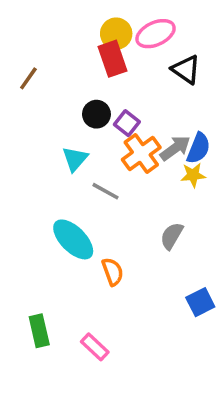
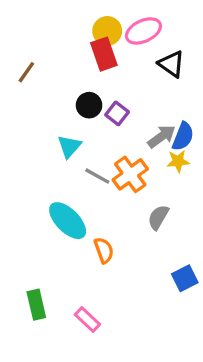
orange cross: (141, 154) -> (130, 174), moved

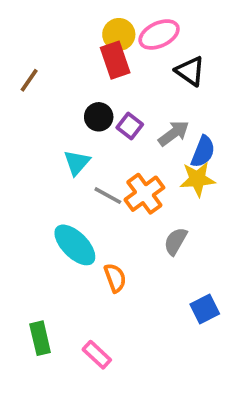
gray arrow: (162, 136) -> (174, 133), moved
yellow star: (178, 161) -> (197, 179), size x1.4

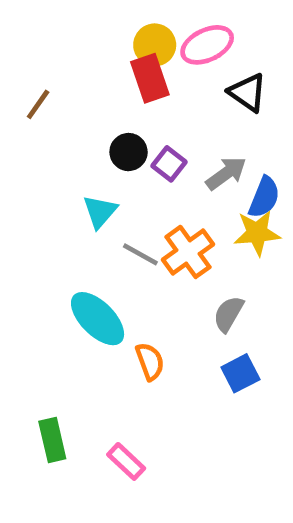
blue square: (205, 309) -> (240, 373), moved

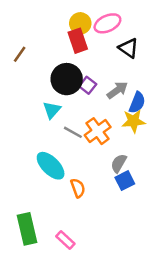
black circle: (129, 152) -> (67, 79), size x1.6
blue square: (240, 373) -> (125, 181), moved
green rectangle: (52, 440) -> (27, 229), size x1.4

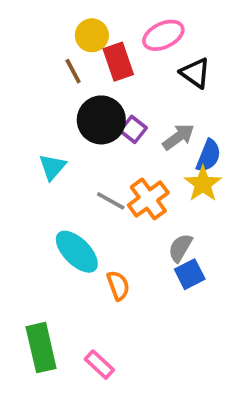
yellow circle: (80, 23) -> (92, 35), moved
brown line: (20, 54) -> (73, 71), moved, turned -63
cyan triangle: (52, 110) -> (52, 167), moved
yellow star: (133, 121) -> (203, 184), turned -30

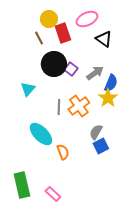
gray line: (111, 201) -> (59, 107), turned 63

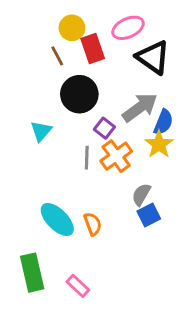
black triangle: (104, 39) -> (153, 57), size x1.4
purple square: (71, 69) -> (104, 128), moved
gray arrow: (95, 73) -> (140, 107), size x1.4
cyan ellipse: (41, 134) -> (57, 220), moved

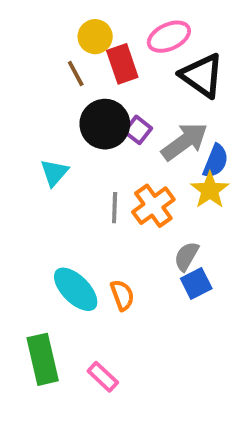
purple square: (104, 128) -> (138, 130), moved

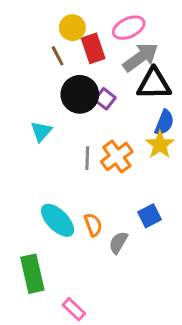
black triangle: (202, 76) -> (154, 84), moved, turned -36
gray arrow: (184, 142) -> (141, 57), moved
gray semicircle: (186, 256) -> (118, 243), moved
pink rectangle: (103, 377) -> (74, 309), moved

